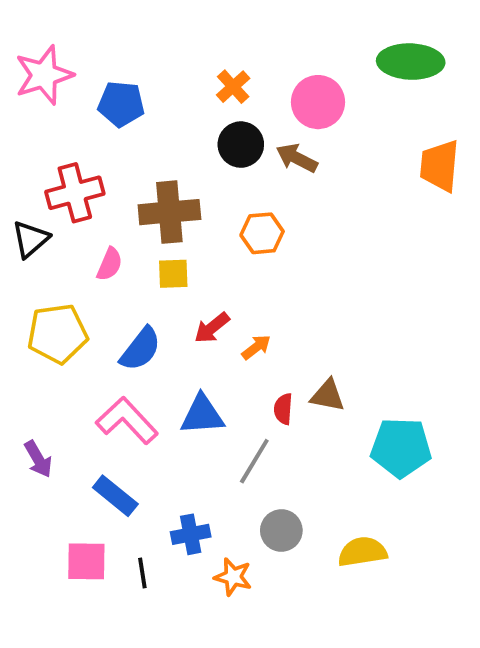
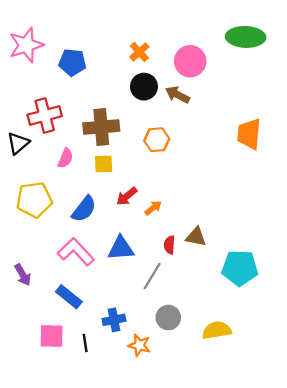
orange trapezoid: (440, 166) -> (249, 134), moved

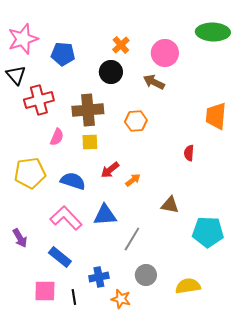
black circle: (144, 87) -> (111, 72), moved
black triangle: (18, 143) -> (16, 75), moved, turned -30
blue semicircle: (84, 209) -> (73, 181), turned -110
red semicircle: (169, 245) -> (189, 153), moved

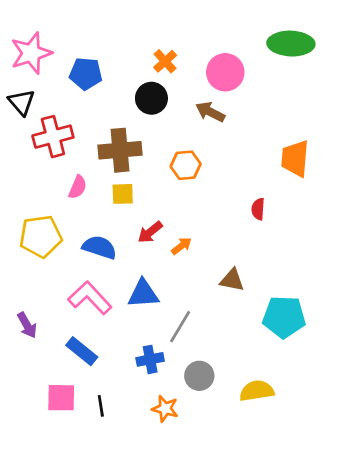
blue cross: (99, 277) -> (150, 359), moved

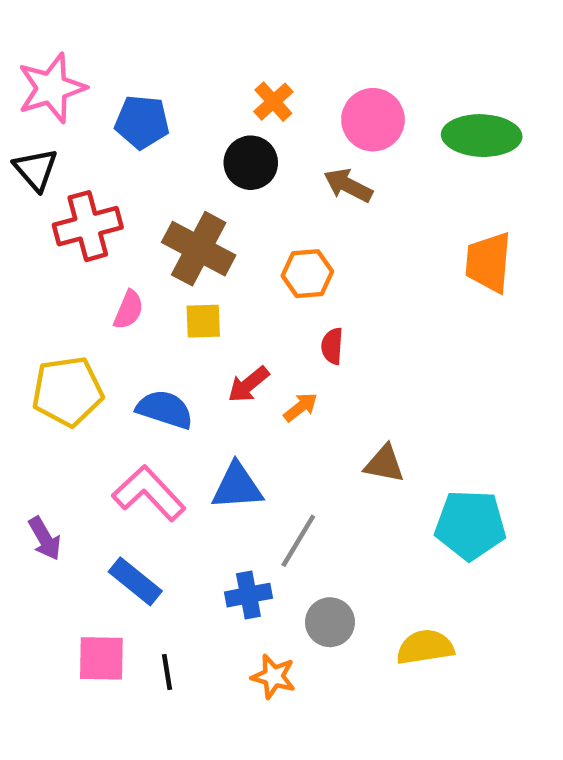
green ellipse: (291, 44) -> (482, 136), moved
brown cross: (120, 150) -> (199, 249), turned 33
red semicircle: (258, 209) -> (332, 346), moved

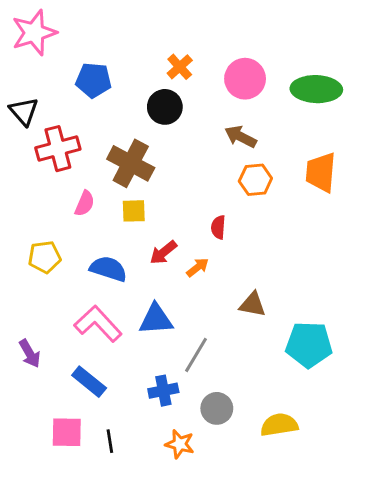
pink star: (52, 88) -> (34, 33), moved
brown arrow: (348, 185) -> (241, 137), moved
orange hexagon: (307, 274) -> (255, 180), moved
yellow pentagon: (67, 391) -> (45, 257), size x0.7

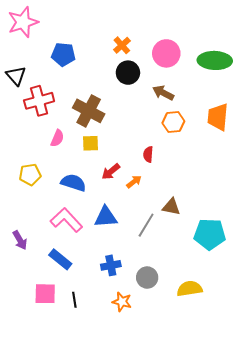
black circle: (165, 107) -> (128, 73), moved
gray line: (196, 355) -> (146, 225), moved

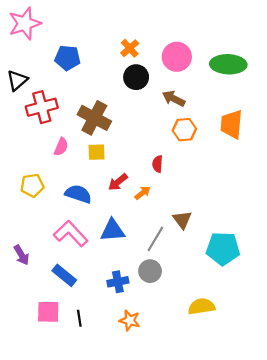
black triangle: (16, 76) -> (17, 80), turned 30
brown triangle: (171, 207) -> (182, 220), turned 42
gray circle: (147, 278) -> (150, 271), moved

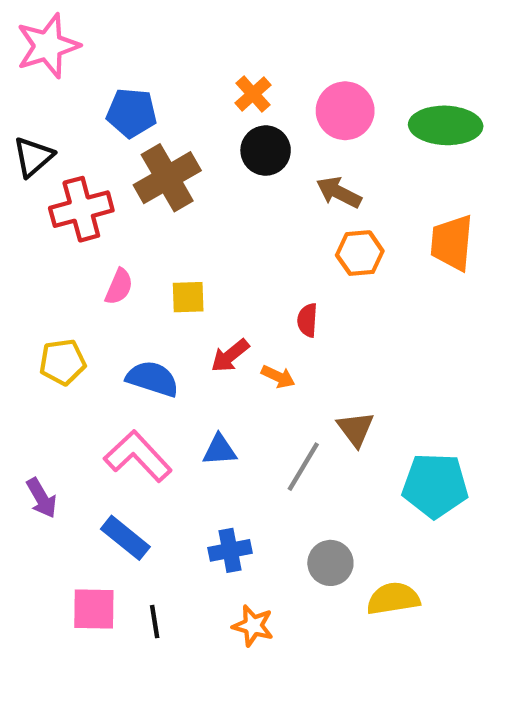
brown cross: (94, 118) -> (167, 178), moved, turned 32
orange arrow: (143, 193) -> (278, 377), turned 63
blue triangle: (113, 230) -> (220, 450), size x0.7
gray circle: (150, 271) -> (330, 563), moved

